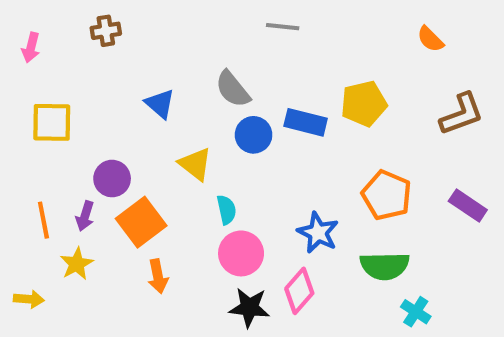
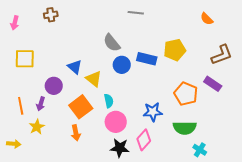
blue triangle: (160, 104) -> (75, 67), moved
purple rectangle: (468, 206) -> (213, 84), moved
orange square: (141, 222) -> (81, 107), moved
blue star: (318, 233) -> (153, 112), turned -30

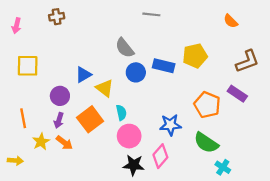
blue triangle: (75, 67) -> (83, 75), turned 49
purple arrow: (41, 104) -> (59, 120), moved
green semicircle: (185, 128) -> (206, 143), turned 35
orange arrow: (76, 133) -> (64, 143), moved, turned -42

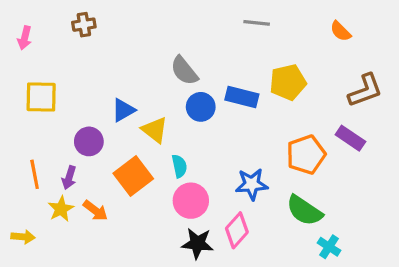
gray line: (151, 14) -> (257, 23), moved
orange pentagon: (207, 105) -> (306, 155), turned 30
purple arrow: (59, 120) -> (69, 178), moved

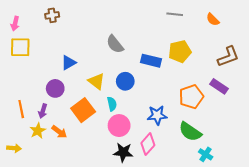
gray line: (257, 23) -> (175, 14), moved
yellow square: (41, 97) -> (20, 47), moved
blue circle: (201, 107) -> (125, 81), moved
blue triangle: (123, 110) -> (69, 63), moved

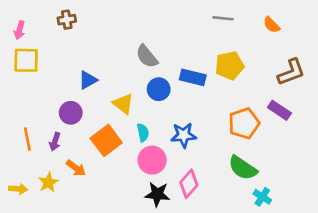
blue circle: (125, 81) -> (159, 89), moved
blue star: (157, 115) -> (184, 135), moved
yellow star: (38, 131) -> (48, 182), moved

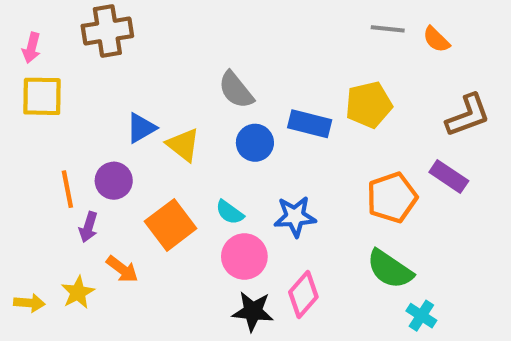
gray line: (223, 18) -> (388, 29), moved
brown cross: (67, 20) -> (107, 31), size x1.6
yellow triangle: (123, 104) -> (183, 145), moved
cyan semicircle: (143, 133) -> (230, 212), turned 138
orange line: (27, 139) -> (67, 189), moved

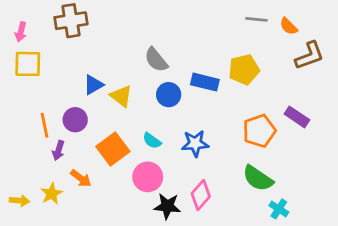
brown L-shape: (468, 115) -> (309, 56), moved
pink circle: (244, 257) -> (148, 177), moved

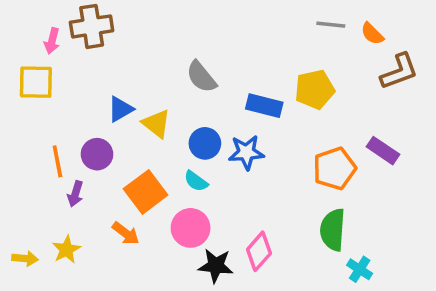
pink arrow: (21, 32) -> (52, 41), moved
blue circle: (169, 95) -> (205, 143), moved
blue star: (195, 143) -> (246, 152), moved
orange arrow: (81, 178) -> (126, 233), moved
green semicircle: (258, 178) -> (333, 230), turned 60

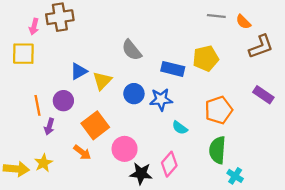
yellow triangle: (156, 124) -> (102, 81), turned 36
purple rectangle: (383, 151) -> (263, 95), moved
cyan semicircle: (196, 181) -> (180, 128), moved
yellow arrow: (25, 259) -> (16, 169), size x1.5

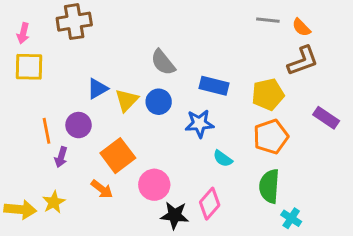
pink arrow: (34, 27) -> (23, 33), moved
brown L-shape: (261, 47) -> (303, 61), moved
yellow pentagon: (206, 58) -> (268, 94), moved
blue circle: (134, 94) -> (159, 102), moved

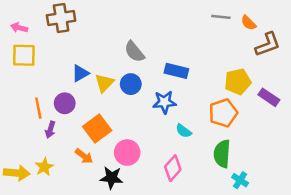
pink arrow: (23, 33) -> (19, 28), turned 91
brown L-shape: (303, 61) -> (268, 44), moved
yellow pentagon: (268, 94) -> (238, 82), moved
black star: (175, 215) -> (112, 178), moved

